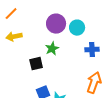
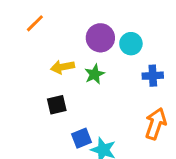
yellow arrow: (14, 37) -> (63, 67), moved
black square: (36, 64) -> (57, 105), moved

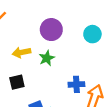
cyan circle: (131, 44) -> (92, 34), moved
blue cross: (153, 76) -> (76, 84), moved

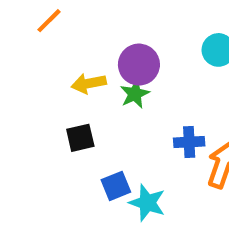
purple circle: (51, 30) -> (139, 65), moved

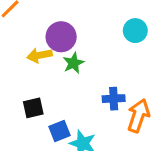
purple circle: (139, 65) -> (61, 37), moved
black square: (80, 138) -> (33, 108), moved

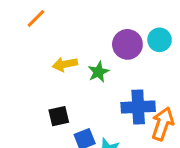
purple circle: (61, 37) -> (127, 44), moved
blue cross: (114, 99) -> (138, 107), size x1.5

